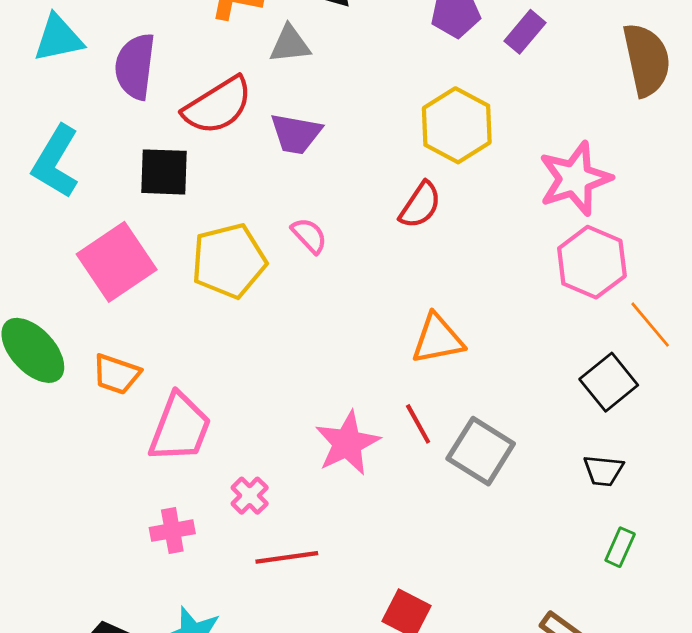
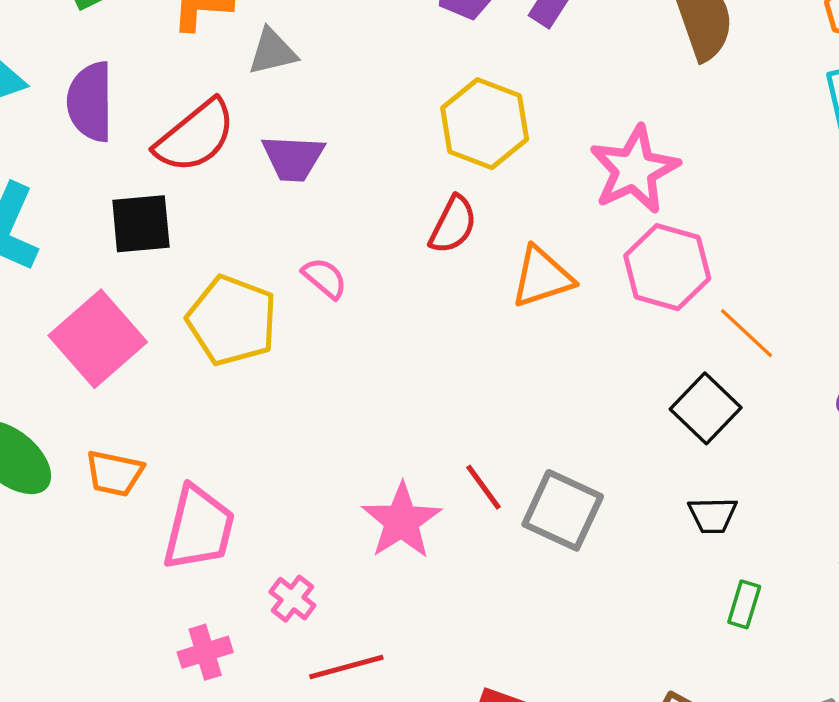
yellow pentagon: (229, 261) -> (232, 320), turned -30
orange triangle: (438, 339) -> (542, 277), moved

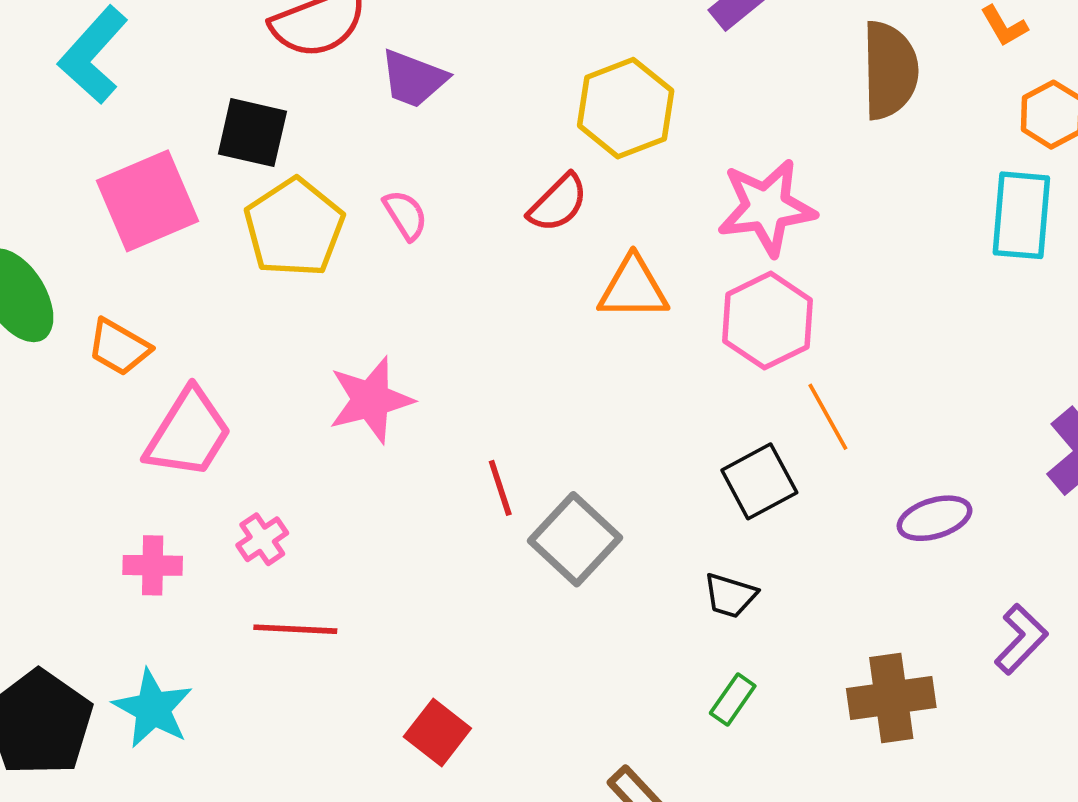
black square: (141, 224) -> (252, 133), moved
pink star: (402, 521) -> (371, 400), moved

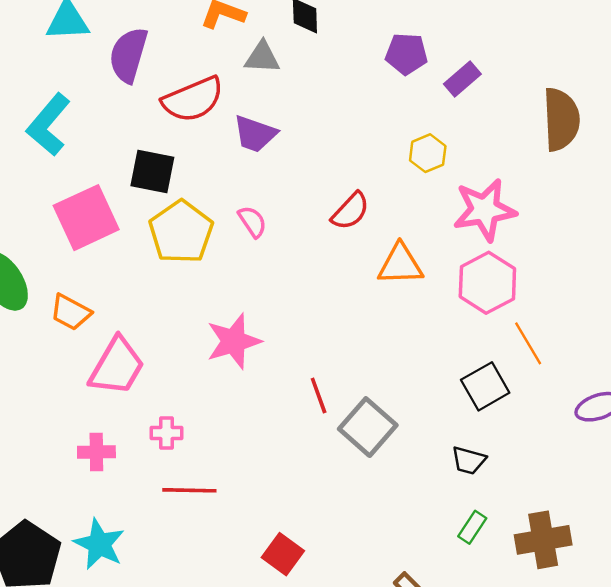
yellow hexagon: (626, 108) -> (428, 153), moved, size x0.6
pink cross: (262, 539) -> (166, 433), turned 36
brown cross: (891, 698) -> (543, 540), moved

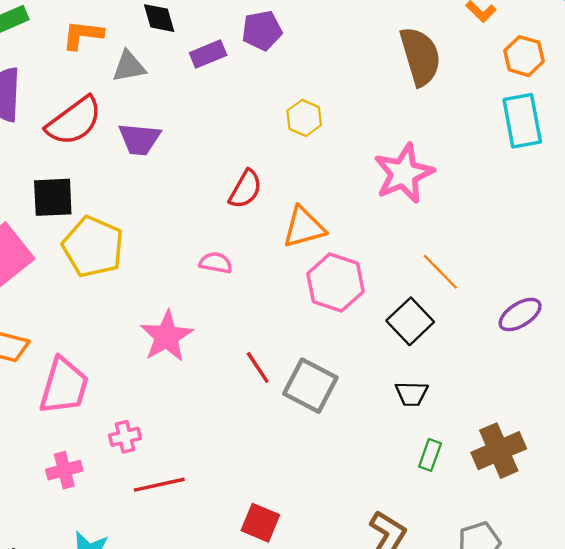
purple rectangle: (462, 79) -> (208, 54), moved, turned 32
pink star: (485, 210) -> (404, 173), moved
pink semicircle: (252, 222) -> (216, 263), moved, turned -32
pink hexagon: (487, 283) -> (336, 283), moved

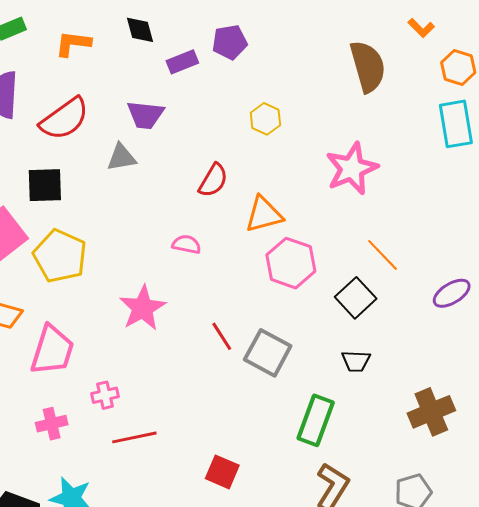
gray triangle: (129, 66) -> (122, 157), moved
purple trapezoid: (139, 139) -> (145, 115), moved
yellow pentagon: (93, 247) -> (60, 256), moved
green rectangle: (430, 455) -> (316, 420), moved, size x1.8

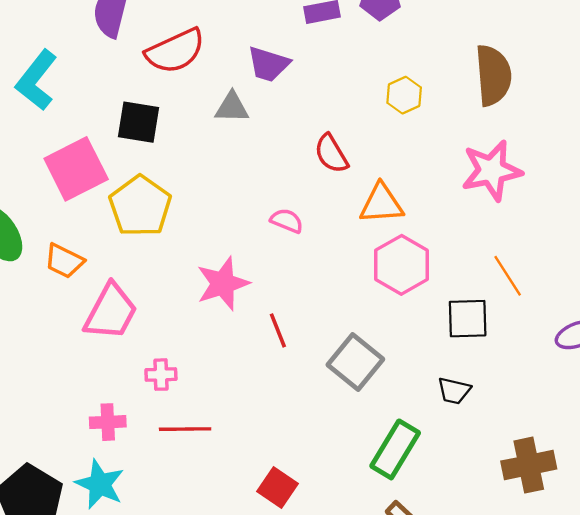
brown semicircle: (368, 66) -> (493, 75), moved
red semicircle: (213, 180) -> (331, 154), turned 108
black square: (356, 298) -> (468, 319), turned 30
red line: (222, 336) -> (278, 330), moved
pink cross: (52, 424) -> (108, 422), moved

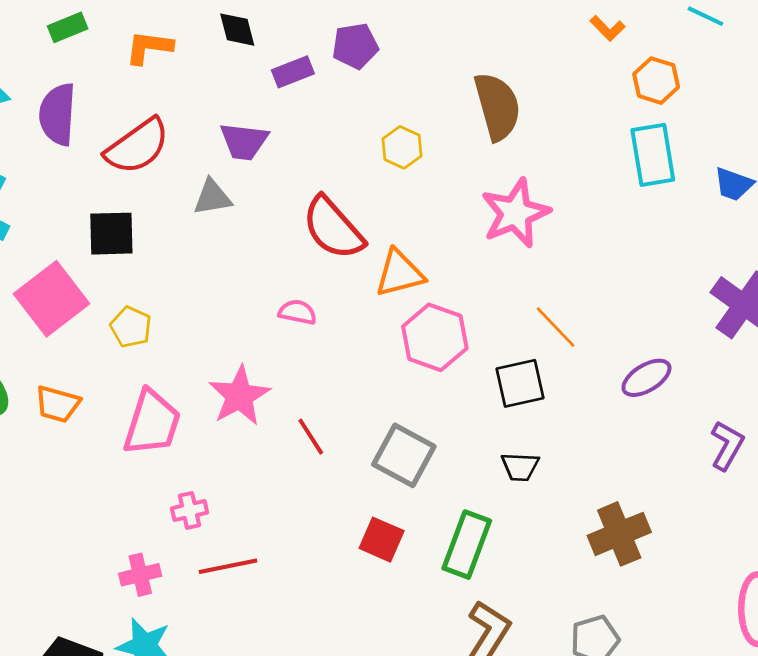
red semicircle: (331, 154) -> (333, 228), size x1.5
yellow pentagon: (140, 206) -> (131, 327), size x0.6
pink trapezoid: (111, 312) -> (152, 423), moved
red square: (278, 488) -> (382, 540), moved

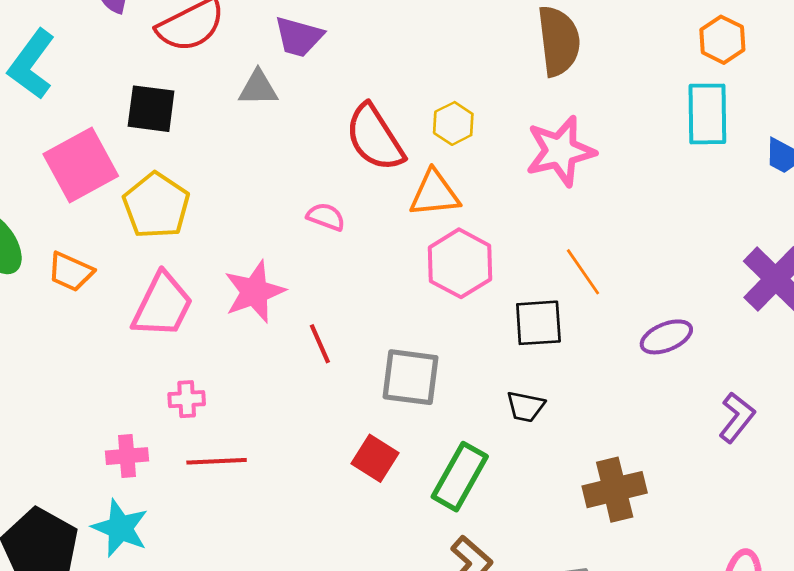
yellow hexagon: (402, 147) -> (453, 123), moved
yellow pentagon: (131, 327) -> (156, 206), size x1.6
gray square: (404, 455) -> (411, 377), turned -30

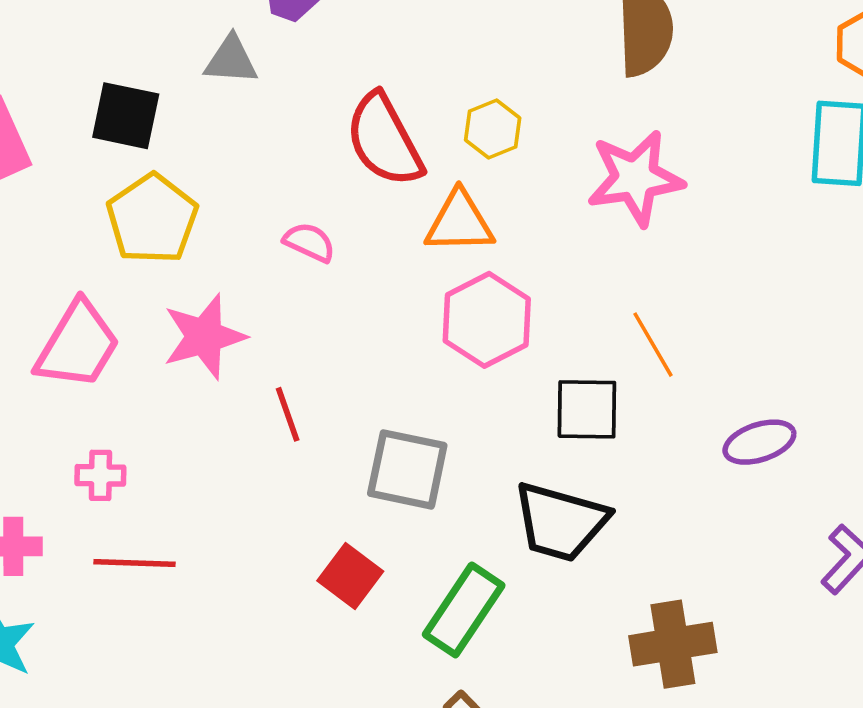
black square: (151, 109) -> (126, 116), moved
yellow pentagon: (156, 206) -> (152, 219), moved
black trapezoid: (526, 407) -> (561, 522), size x1.8

